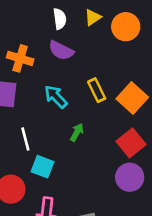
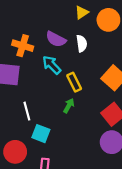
white semicircle: (60, 19) -> (82, 43), moved
yellow rectangle: (97, 90) -> (74, 82), moved
cyan arrow: (56, 97) -> (52, 65), moved

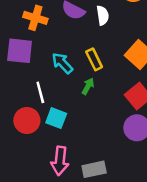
cyan arrow: (52, 65) -> (62, 63), moved
red circle: (15, 152) -> (27, 120), moved

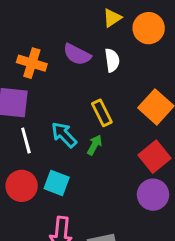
cyan arrow: (62, 63) -> (64, 135), moved
white line: (40, 92) -> (26, 141), moved

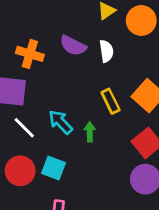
yellow rectangle: (102, 113) -> (111, 101), moved
white line: (26, 141) -> (24, 128), turned -30
green arrow: (95, 145) -> (90, 132), turned -30

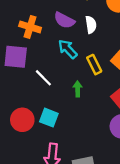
cyan arrow: (60, 122) -> (68, 49), moved
white line: (24, 128) -> (43, 78), moved

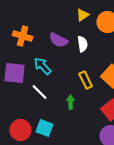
orange cross: (30, 27) -> (23, 36), moved
cyan arrow: (68, 49) -> (43, 66), moved

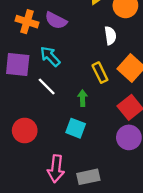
purple semicircle: (59, 40) -> (56, 20), moved
white semicircle: (83, 44) -> (110, 36), moved
cyan square: (45, 128) -> (76, 128), moved

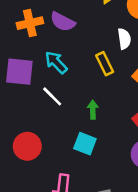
orange cross: (27, 22) -> (30, 23), turned -30
yellow rectangle: (100, 73) -> (105, 64), moved

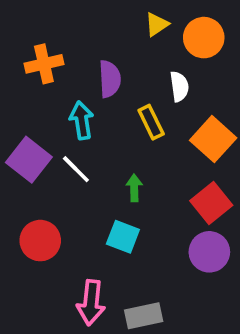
purple semicircle: (63, 22) -> (110, 79), moved, turned -120
cyan arrow: (56, 62) -> (82, 120), turned 35
purple square: (19, 72) -> (29, 160), moved, turned 32

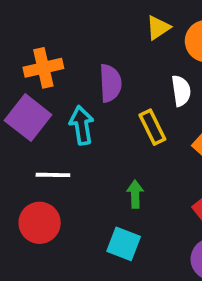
purple square: (29, 160) -> (28, 118), moved
white line: (76, 169) -> (53, 175), moved, turned -44
red circle: (40, 241) -> (40, 223), moved

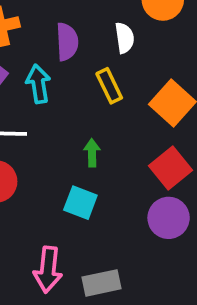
white semicircle: (181, 91) -> (125, 38), moved

